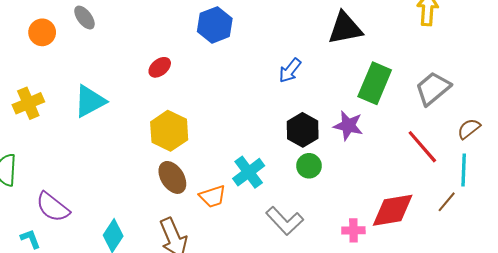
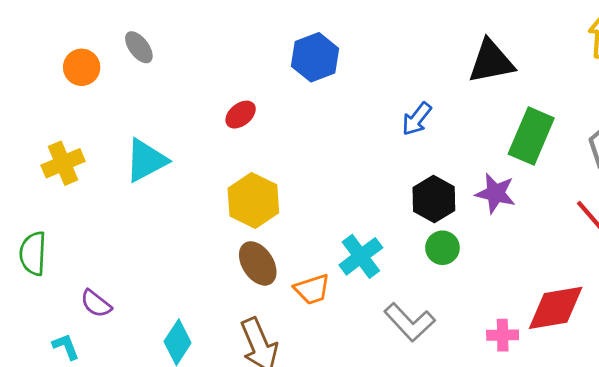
purple semicircle: (53, 207) -> (96, 304), size x0.7

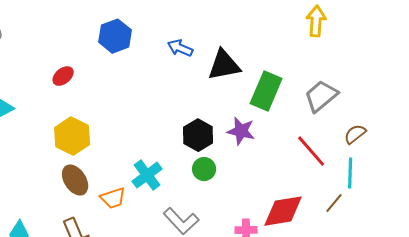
black triangle: (491, 62) -> (224, 65), moved
blue arrow: (417, 119) -> (180, 48), moved, turned 75

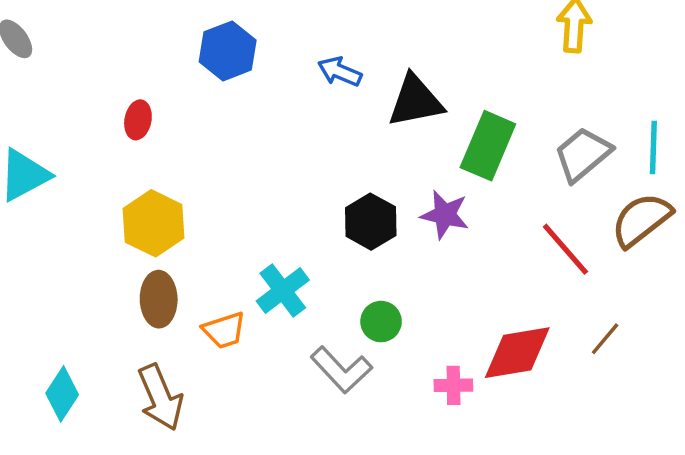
red ellipse: (63, 76) -> (138, 120), turned -40
brown semicircle: (355, 134) -> (641, 220), size x1.6
green circle: (204, 169) -> (381, 322), moved
cyan line: (350, 173) -> (653, 147), moved
brown ellipse: (75, 180) -> (159, 299), turned 32

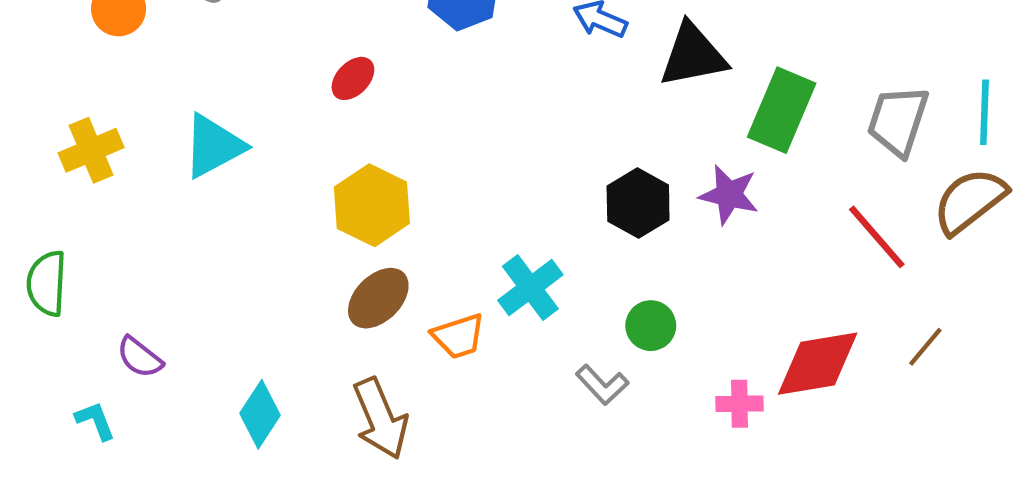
red ellipse: (138, 120) -> (353, 78), turned 33
gray trapezoid: (583, 154) -> (898, 121), turned -32
brown ellipse: (159, 299) -> (378, 298), turned 46
gray L-shape: (341, 370) -> (602, 385), size x0.7

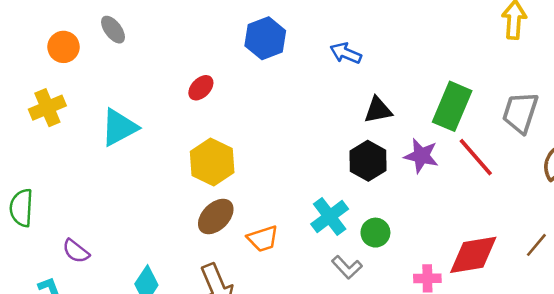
black triangle: (693, 55) -> (378, 110), moved, size x0.7
yellow cross: (91, 150) -> (47, 108), moved
red line: (877, 237) -> (476, 157), moved
cyan cross: (530, 288) -> (330, 216), moved

